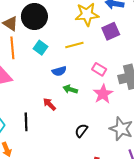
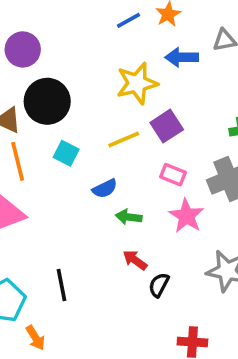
purple square: (111, 31) -> (167, 126), moved
red arrow: (49, 104) -> (135, 260), moved

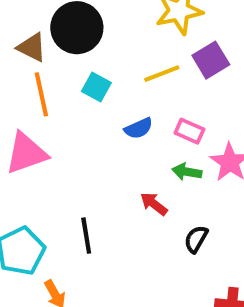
pink rectangle: (173, 175) -> (189, 131), moved
green arrow: (129, 217) -> (187, 172), moved
red arrow: (135, 260) -> (154, 204), moved

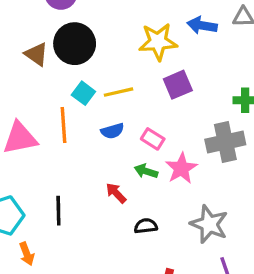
yellow line: (162, 74) -> (119, 92), moved
orange line: (41, 94) -> (64, 125), moved
black semicircle: (196, 239) -> (146, 226), turned 45

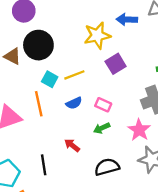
pink star: (181, 168) -> (139, 130), moved
green arrow: (146, 171) -> (102, 128), turned -35
red arrow: (116, 193) -> (72, 145), moved
black semicircle: (146, 226) -> (107, 167), size x1.5

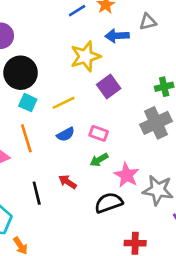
cyan square: (50, 79) -> (28, 103), moved
pink star: (139, 130) -> (127, 175), moved
black line: (44, 165) -> (37, 193), moved

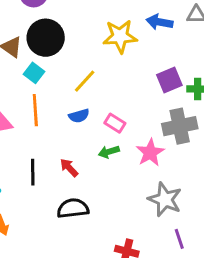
purple square: (109, 87) -> (169, 80), moved
cyan square: (28, 103) -> (34, 73), moved
yellow line: (63, 103) -> (85, 81), turned -35
pink star: (127, 175) -> (150, 153), moved
black semicircle: (109, 203) -> (73, 208), moved

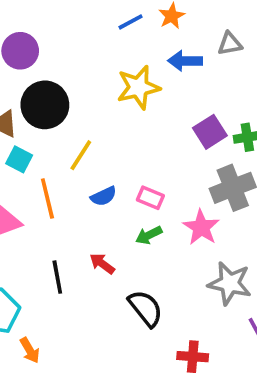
cyan square: (34, 73) -> (19, 159), moved
yellow line: (85, 81) -> (81, 155), moved
black semicircle: (73, 208) -> (146, 308), moved, turned 68

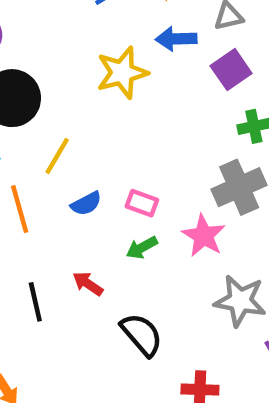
purple square: (210, 132) -> (231, 70), moved

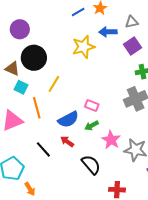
blue semicircle: (86, 204) -> (68, 119), moved, size x1.5
pink star: (204, 236) -> (111, 140), moved
black line: (35, 302) -> (43, 149), turned -30

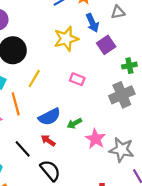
blue arrow: (108, 32) -> (92, 23), turned -114
purple square: (133, 46) -> (106, 45), moved
pink rectangle: (92, 106) -> (77, 79), moved
black semicircle: (91, 165) -> (50, 170), moved

